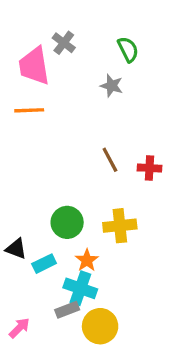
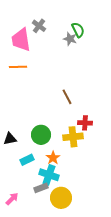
gray star: (112, 86) -> (70, 39), moved
red cross: (149, 168) -> (85, 123), moved
black triangle: (16, 249) -> (10, 139), moved, turned -32

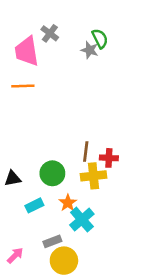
brown line: (67, 97) -> (86, 151), moved, turned 35
cyan cross: (49, 175) -> (82, 220), moved, turned 30
yellow circle: (61, 198) -> (64, 261), moved

